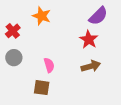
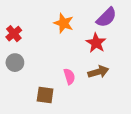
orange star: (42, 16) -> (64, 23), moved
pink semicircle: (49, 65) -> (69, 76), moved

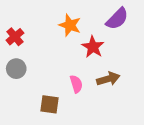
red star: (96, 43) -> (93, 47), moved

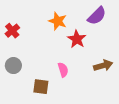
gray circle: (16, 69) -> (13, 66), moved
brown arrow: (108, 79) -> (103, 66), moved

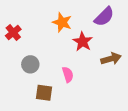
gray circle: (13, 66) -> (30, 64), moved
brown arrow: (103, 66) -> (111, 59), moved

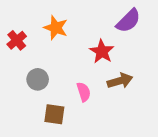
orange star: (62, 22) -> (56, 28), moved
brown arrow: (111, 59) -> (120, 81), moved

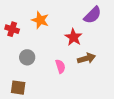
red cross: (17, 40) -> (12, 29), turned -32
brown square: (54, 114) -> (18, 88), moved

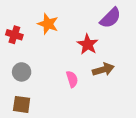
gray circle: (27, 57) -> (22, 72), moved

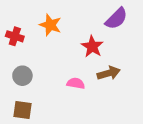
pink semicircle: (72, 79) -> (76, 83), turned -63

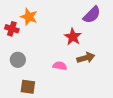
orange star: (50, 25) -> (29, 17), moved
brown square: (22, 110) -> (28, 87), moved

